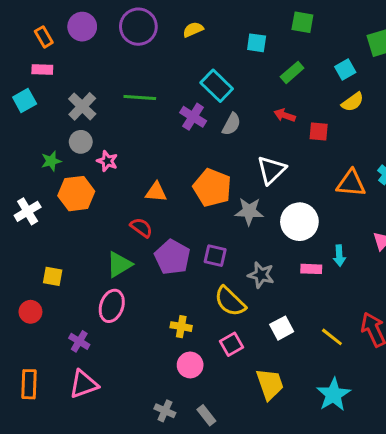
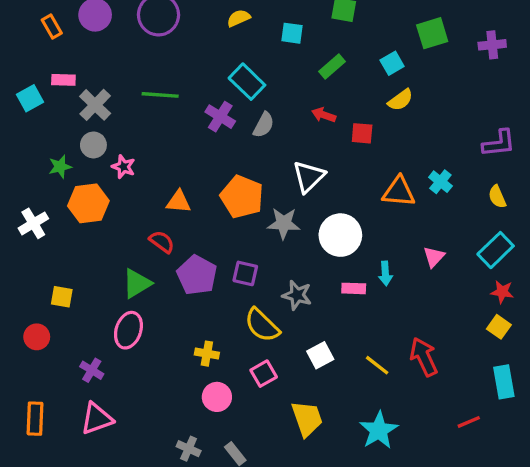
yellow semicircle: (193, 30) -> (239, 18), moved
pink rectangle: (42, 69) -> (63, 80), moved

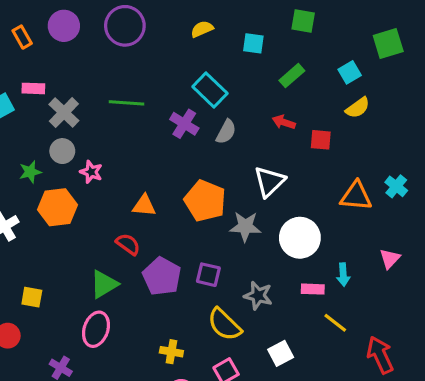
yellow line: (377, 365) -> (335, 323), moved

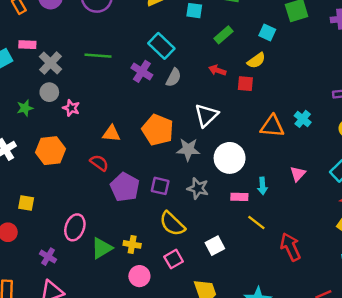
cyan square: (350, 72) -> (267, 32), turned -35
yellow semicircle: (358, 108) -> (256, 60), moved
orange hexagon: (57, 207) -> (51, 151), moved
green triangle: (104, 284) -> (102, 248), moved
gray star: (258, 296) -> (198, 188), moved

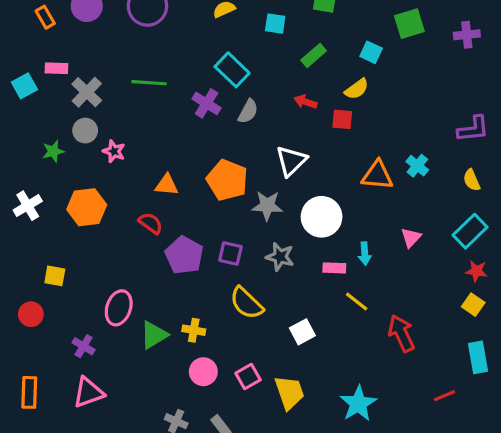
pink square: (174, 259) -> (248, 376), moved

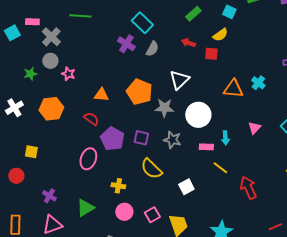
green line: (149, 83) -> (80, 16), moved
pink ellipse: (119, 308) -> (88, 159), moved
green triangle: (154, 335) -> (85, 208), moved

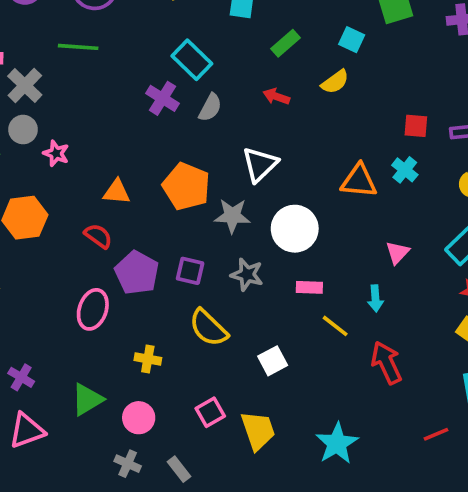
red square: (211, 54) -> (416, 126), moved
cyan arrow: (225, 138) -> (375, 298), moved
pink circle: (124, 212) -> (139, 418), moved

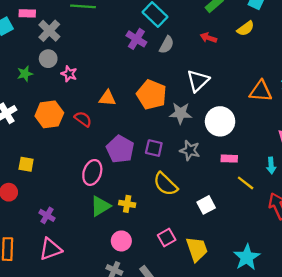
red semicircle: (98, 236) -> (83, 119), moved
green triangle: (87, 399) -> (100, 206), moved

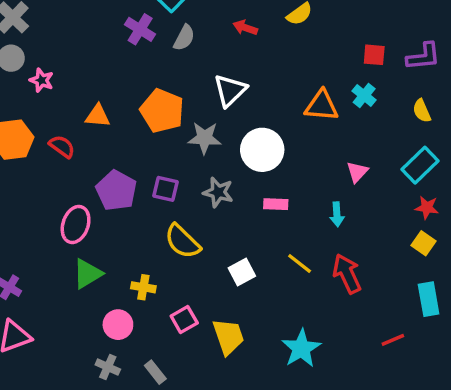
yellow line: (246, 183) -> (300, 264), moved
yellow cross: (127, 204) -> (143, 287), moved

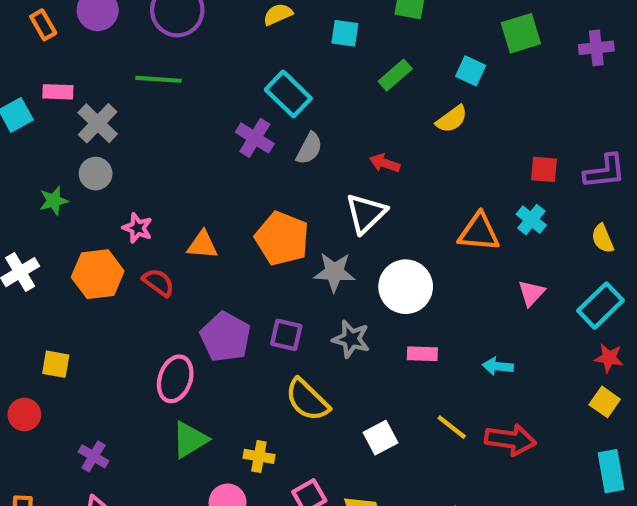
red arrow: (245, 28) -> (385, 163), moved
pink star: (42, 80) -> (137, 228), moved
pink triangle: (357, 172) -> (531, 293), moved
cyan arrow: (337, 214) -> (498, 366), turned 100
red arrow: (347, 274) -> (510, 440), turned 123

